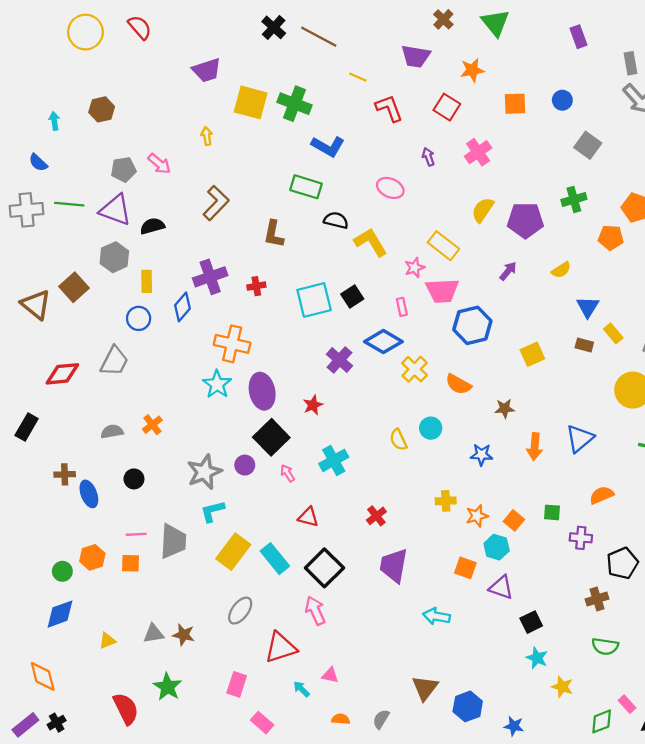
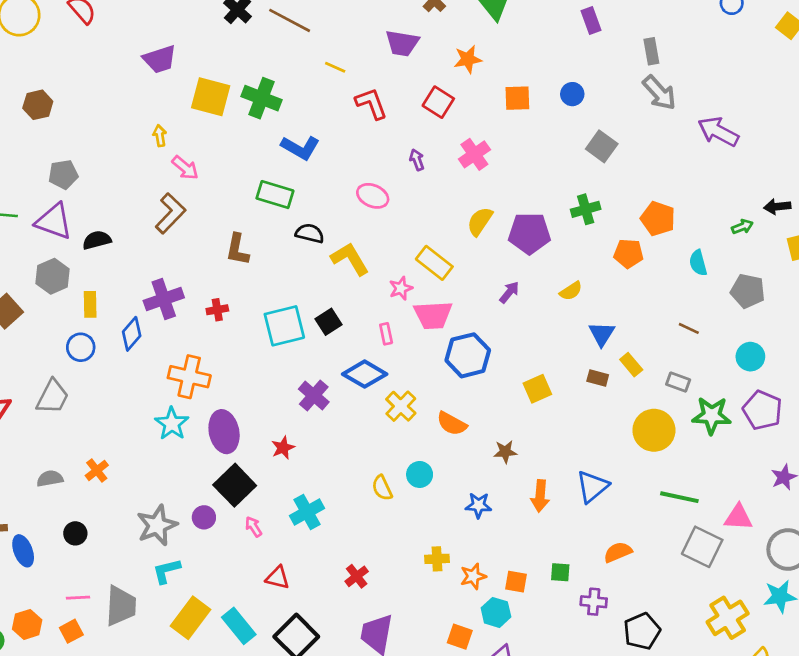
pink arrow: (159, 164) -> (185, 168), moved
orange square: (514, 520) -> (516, 582), turned -30
orange square: (130, 563) -> (71, 631), turned -30

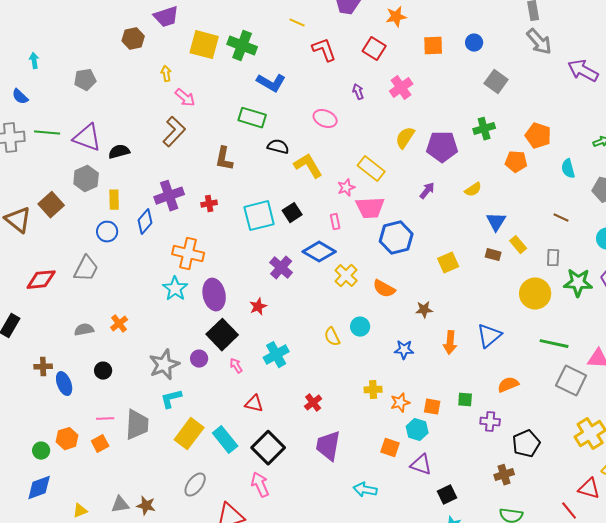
brown hexagon: (38, 105) -> (133, 39), moved
gray pentagon: (63, 174) -> (85, 80), moved
gray rectangle: (678, 382) -> (553, 258), turned 72

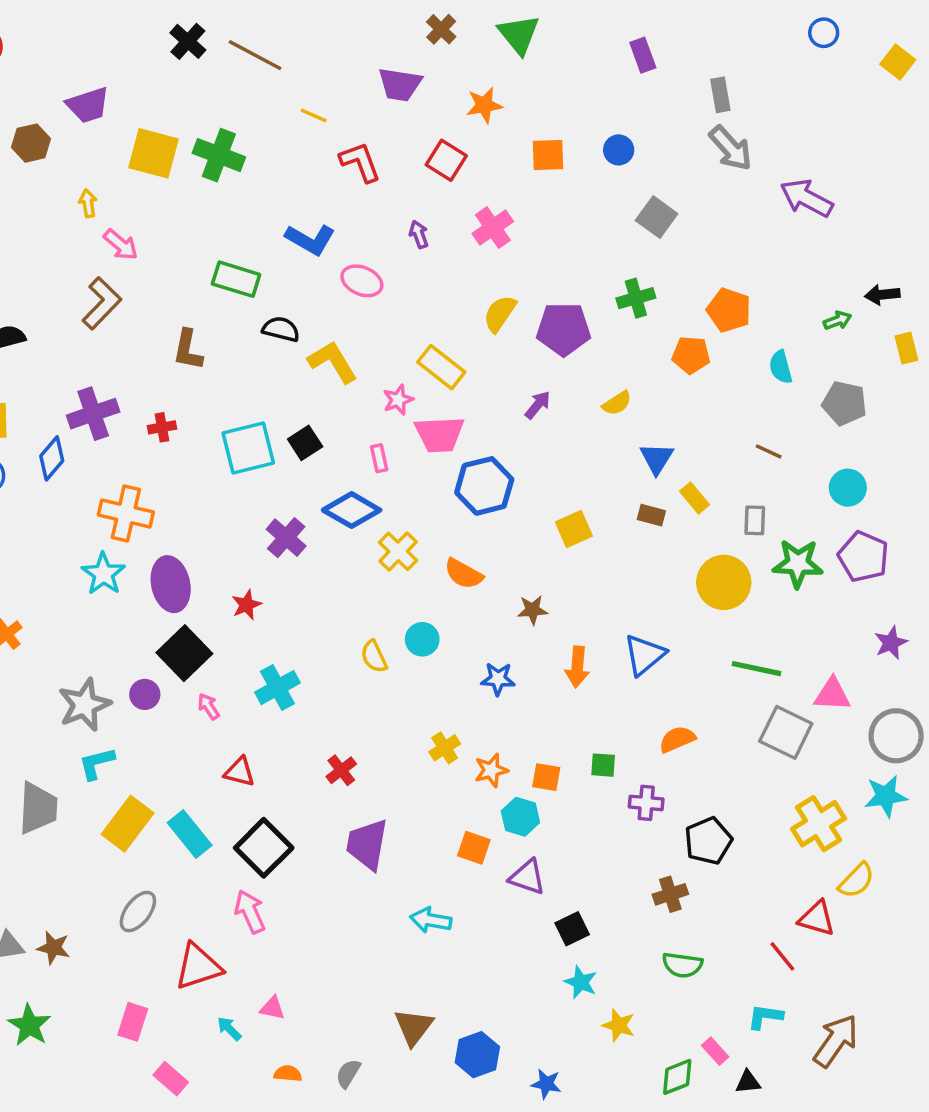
blue L-shape: (271, 83) -> (310, 240), moved
yellow cross: (373, 390) -> (445, 748), turned -30

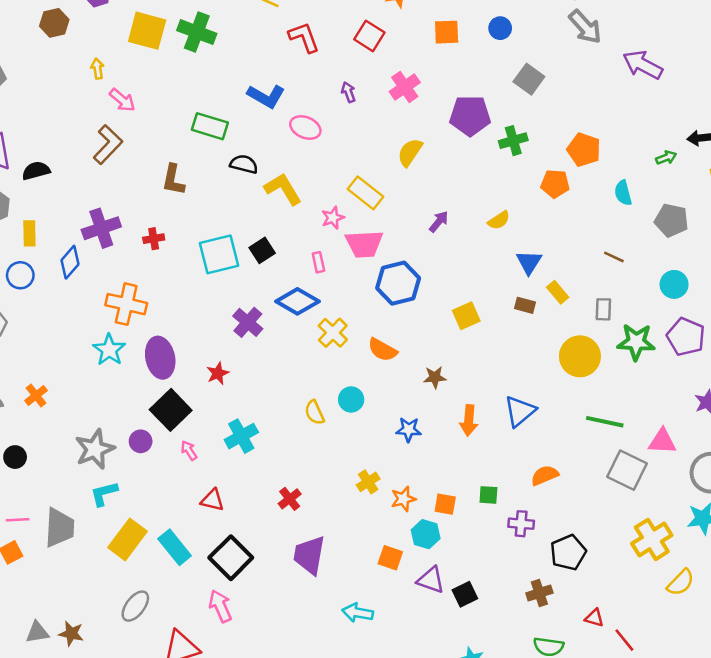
purple pentagon: (564, 329) -> (470, 116), moved
red triangle: (817, 918) -> (594, 618), moved, size x0.7
black square: (572, 929) -> (465, 594), moved

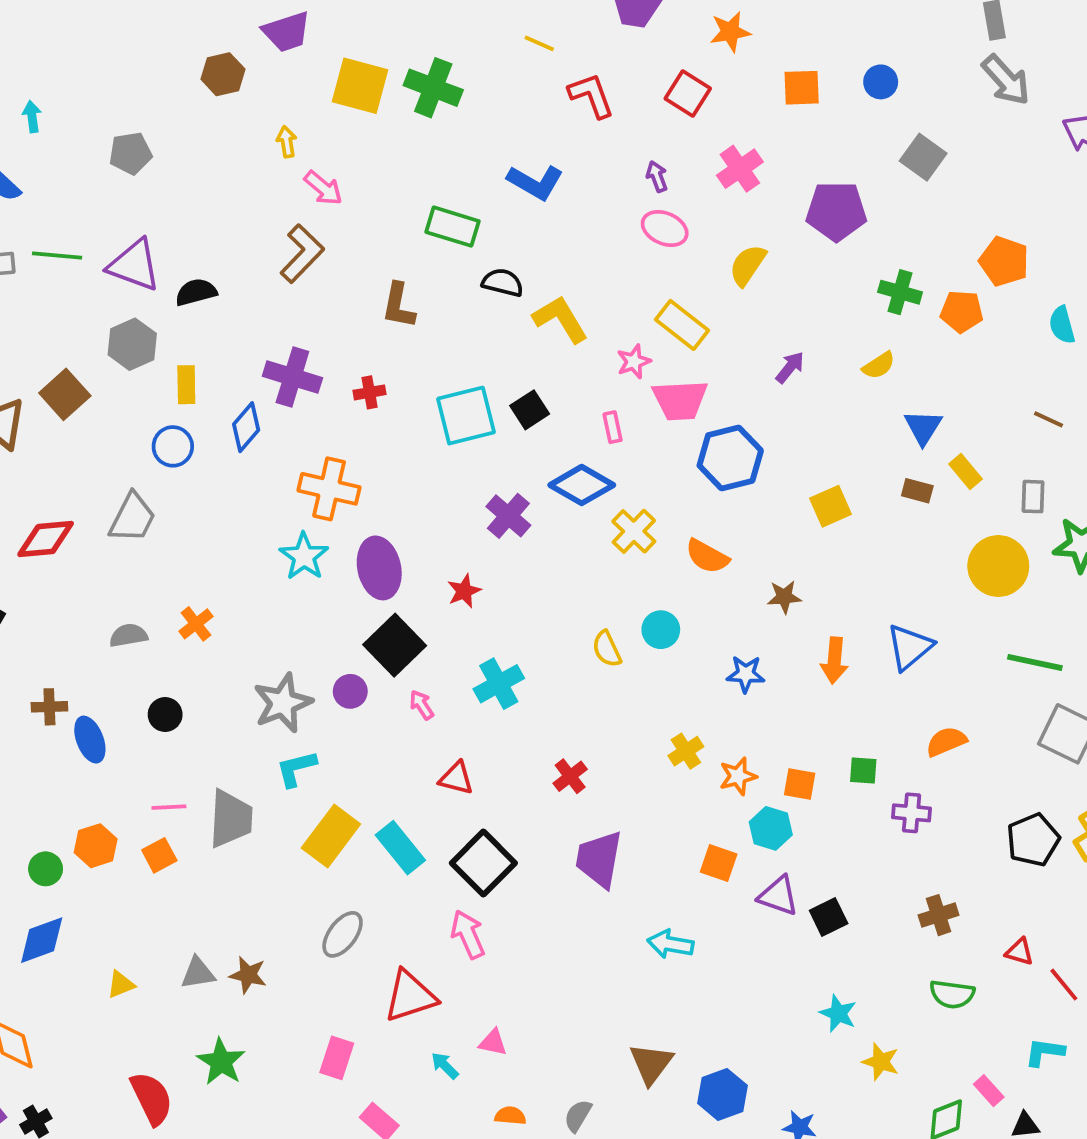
pink ellipse: (305, 127) -> (665, 228), moved
green cross: (513, 141) -> (900, 292), moved, turned 32
purple cross: (101, 228) -> (292, 377), turned 36
black pentagon: (568, 552) -> (1033, 840), moved

